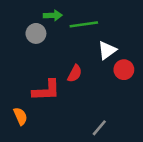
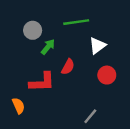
green arrow: (53, 15) -> (48, 47), moved, turned -49
red circle: (124, 70) -> (107, 75), moved

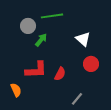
green line: (76, 22) -> (52, 16), moved
white triangle: (97, 46) -> (83, 39), turned -42
red semicircle: (68, 67) -> (60, 74), moved

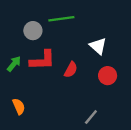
green arrow: (41, 40) -> (14, 64), moved
red L-shape: (36, 70) -> (42, 60), moved
red semicircle: (60, 74) -> (71, 70), moved

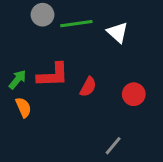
gray circle: (33, 31) -> (43, 15), moved
white triangle: (98, 46) -> (118, 32), moved
orange semicircle: (19, 106) -> (23, 107), moved

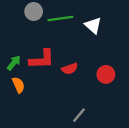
red semicircle: (88, 87) -> (70, 69), turned 42
gray line: (113, 146) -> (79, 115), moved

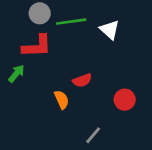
red L-shape: (42, 59) -> (37, 46), moved
red circle: (106, 74) -> (125, 100), moved
orange semicircle: (18, 85) -> (62, 100), moved

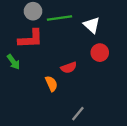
green arrow: (16, 74) -> (13, 62), turned 105
red circle: (125, 100) -> (100, 53), moved

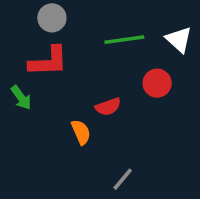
green line: (59, 18) -> (124, 40), moved
white triangle: (92, 25) -> (179, 40), moved

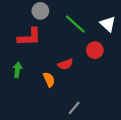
gray circle: (52, 18) -> (40, 11), moved
green line: (124, 40) -> (75, 24), turned 50
green arrow: (21, 98) -> (17, 70), moved, turned -136

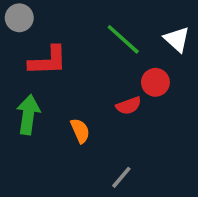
gray circle: (40, 11) -> (19, 18), moved
red semicircle: (65, 64) -> (129, 106), moved
green arrow: (17, 70) -> (28, 115), size x1.5

